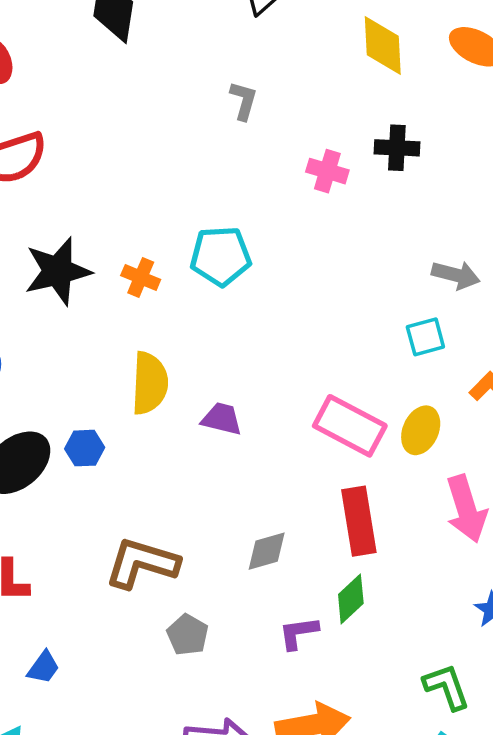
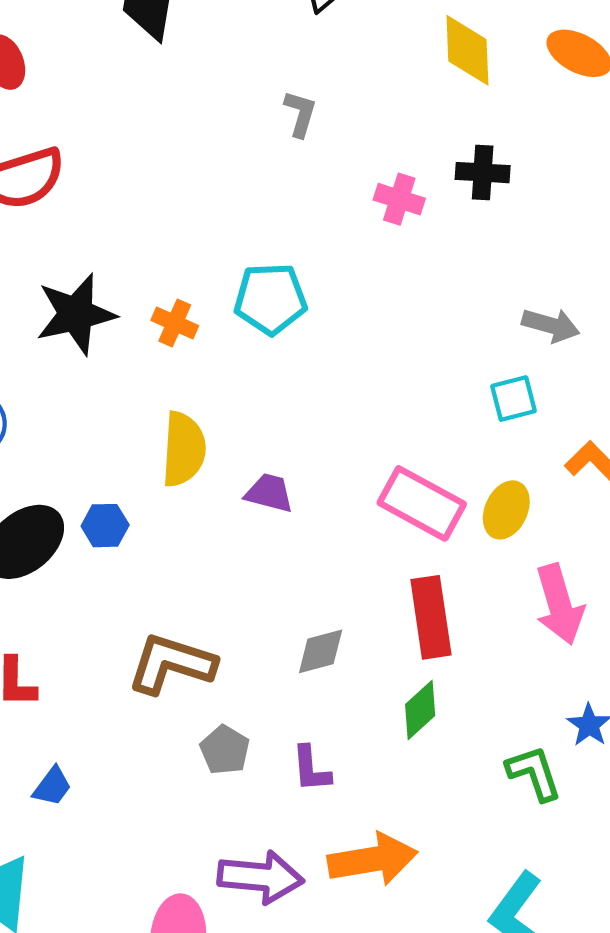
purple L-shape: (298, 633) -> (311, 769), moved, turned -87
green L-shape: (447, 687) -> (534, 773), moved

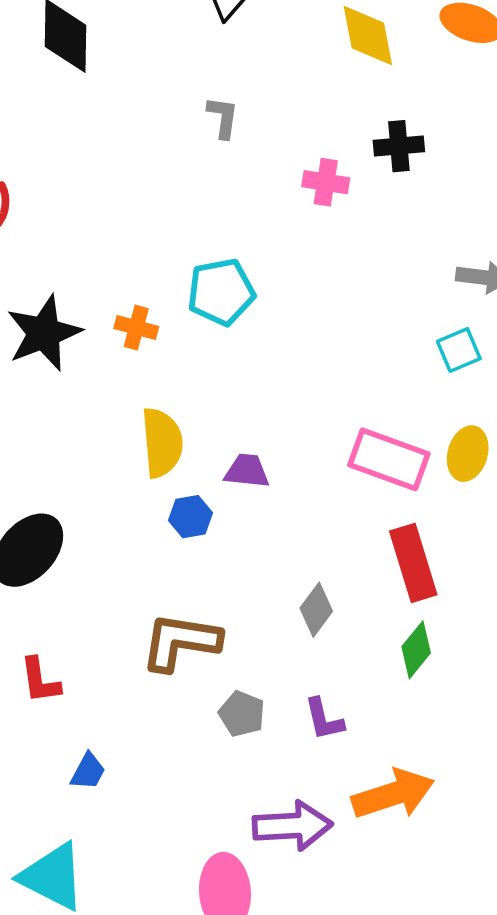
blue hexagon: (105, 526) -> (190, 517), moved
gray diamond: (321, 651) -> (316, 610), turned -30

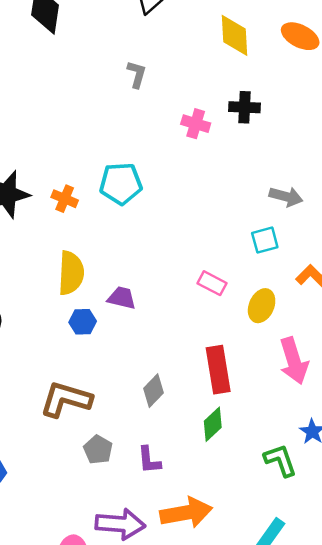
pink rectangle: (389, 459) -> (212, 283), moved, size x0.6

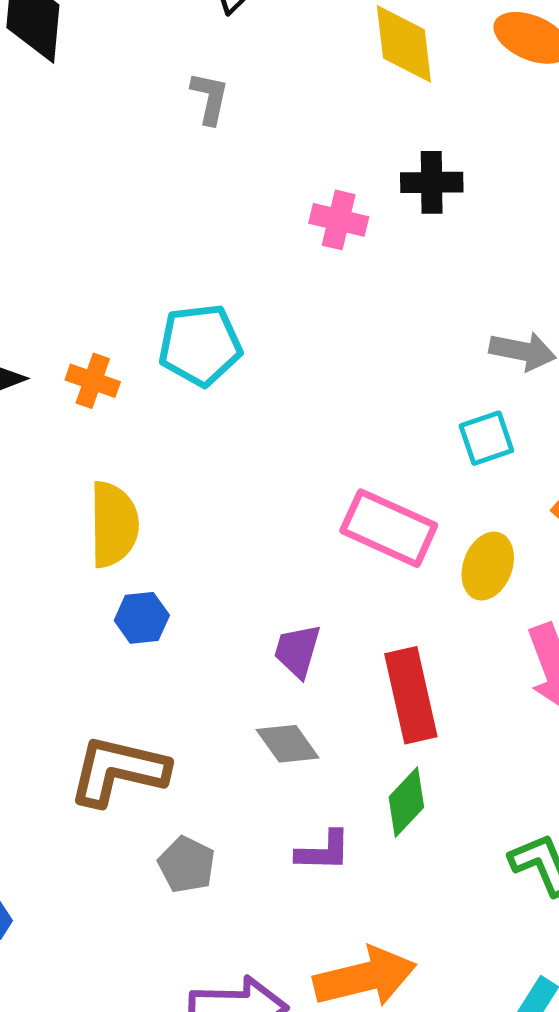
gray L-shape: (137, 74) -> (210, 98), moved
pink rectangle: (212, 283) -> (389, 528), size x1.6
purple trapezoid: (122, 298) -> (297, 651), moved, turned -84
gray diamond: (154, 391) -> (288, 744), turned -76
purple L-shape: (149, 460) -> (323, 851), moved, turned -80

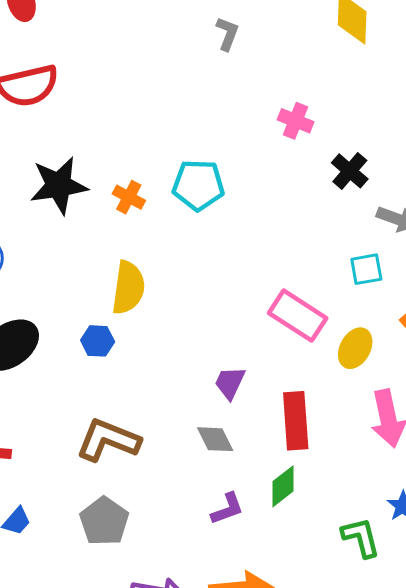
black cross: (432, 182) -> (350, 171), moved, turned 33
blue hexagon: (142, 618) -> (98, 341), moved
purple L-shape: (323, 851) -> (227, 509), turned -30
gray pentagon: (187, 865) -> (104, 521), moved, size x1.4

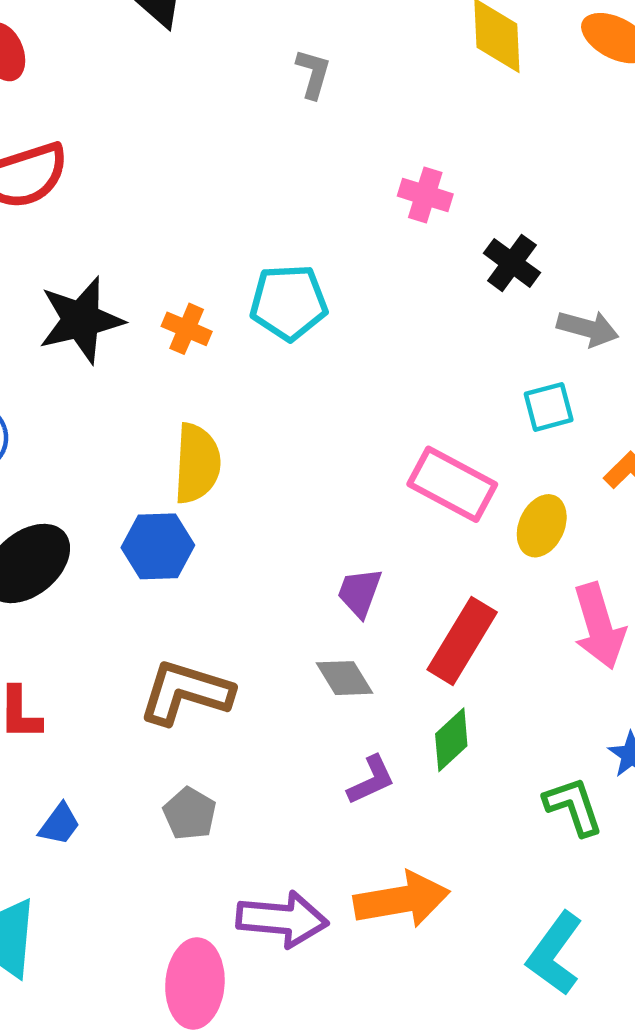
blue hexagon: (98, 341) -> (158, 546), size x1.4
red rectangle: (296, 421) -> (462, 641), turned 40
gray pentagon: (104, 521) -> (190, 814), size x0.7

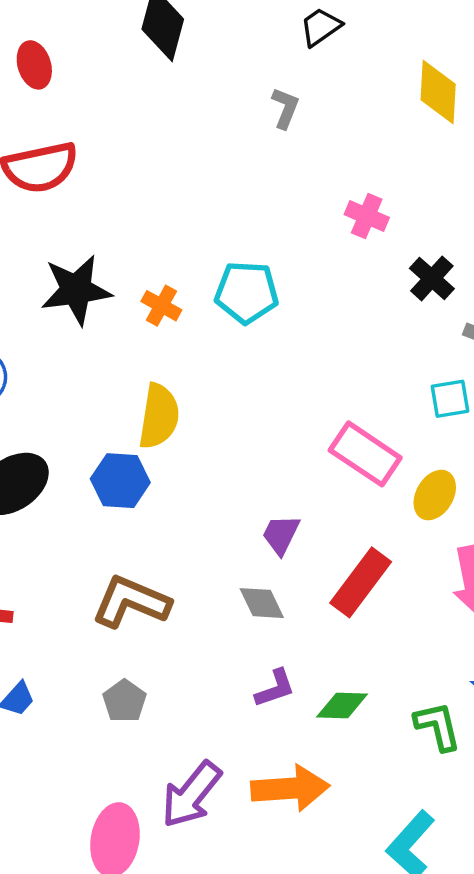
green diamond: (451, 740) -> (342, 706), moved, turned 39
purple arrow: (282, 919) -> (191, 795), turned 118

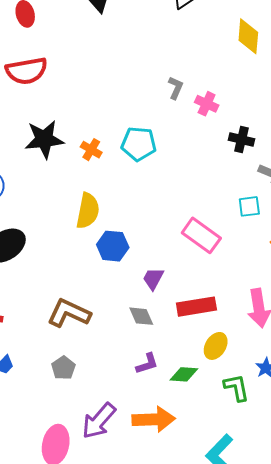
gray L-shape: (285, 108) -> (176, 88), moved
black cross: (432, 278) -> (242, 139), turned -30
blue hexagon: (120, 481) -> (113, 246), moved
yellow ellipse: (435, 495) -> (216, 346), moved
red rectangle: (361, 582) -> (196, 307), turned 42

